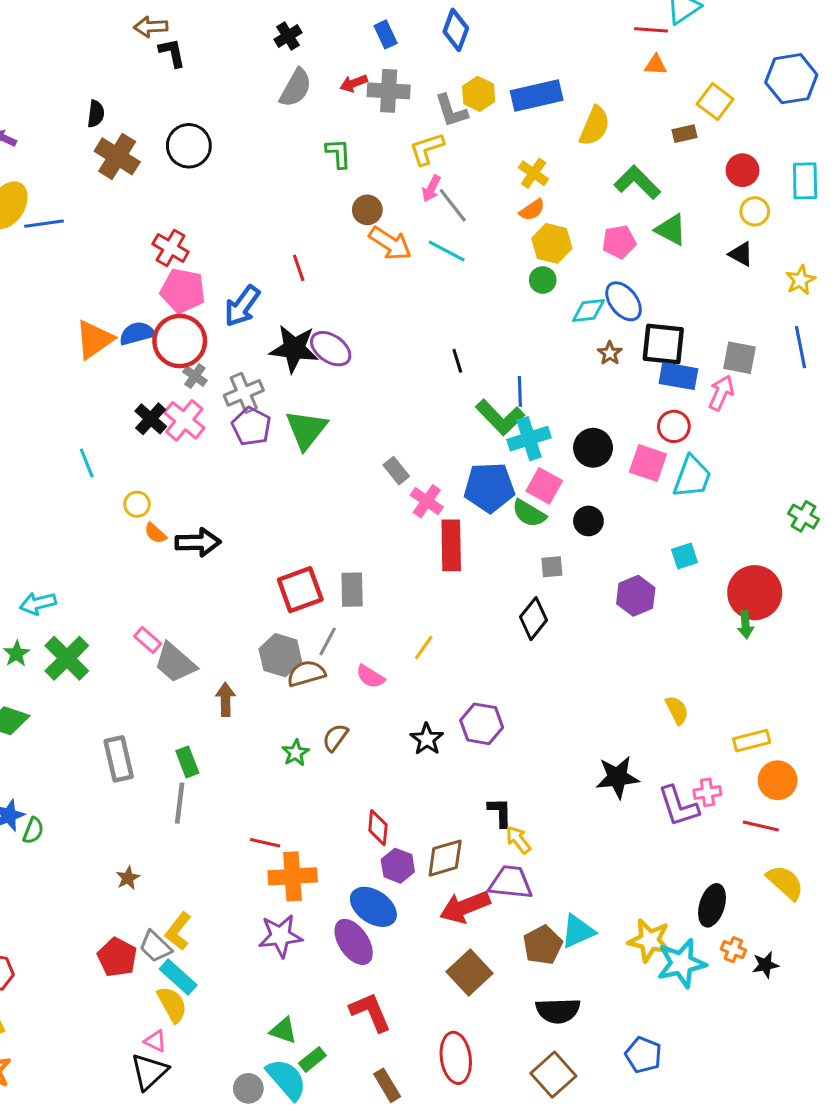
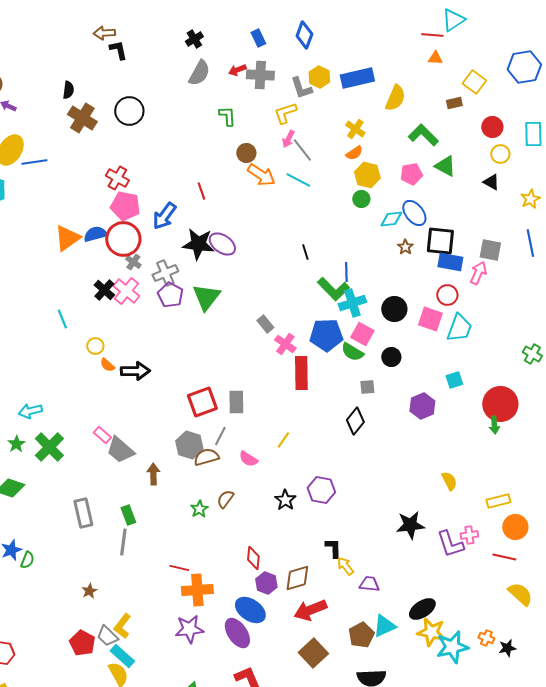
purple trapezoid: (511, 882) -> (369, 584), moved, size x0.7
black ellipse: (712, 905) -> (422, 609), moved, turned 40

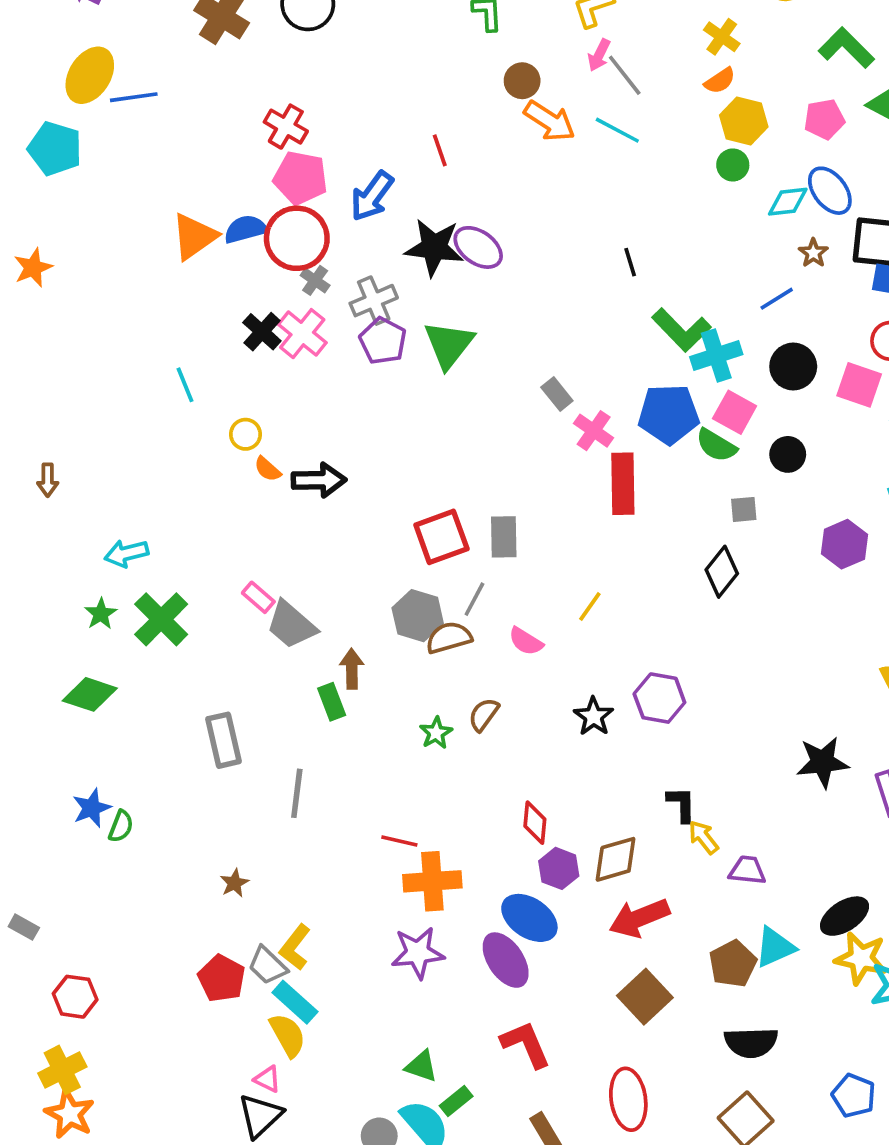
blue line: (346, 272) -> (777, 299), moved, turned 60
green rectangle: (128, 515) -> (332, 702), moved

